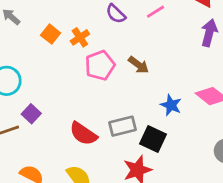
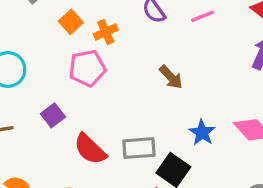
pink pentagon: (100, 65) -> (87, 68), moved
purple square: (31, 114) -> (53, 115), moved

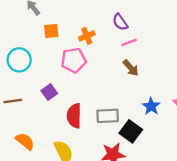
pink line: (202, 16) -> (129, 42), moved
orange square: (71, 22) -> (51, 31), moved, turned 35
red semicircle: (90, 149) -> (74, 116), turned 45

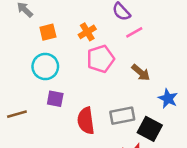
cyan circle: (19, 60) -> (45, 66), moved
pink pentagon: (73, 60) -> (101, 59), moved
brown arrow: (131, 68) -> (141, 72), moved
purple square: (49, 92) -> (55, 99), turned -35

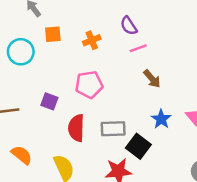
pink pentagon: (101, 59) -> (89, 85), moved
cyan circle: (45, 66) -> (21, 52), moved
brown arrow: (141, 72) -> (152, 79), moved

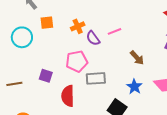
purple semicircle: (129, 26) -> (93, 38), moved
brown arrow: (152, 79) -> (137, 58), moved
gray rectangle: (113, 129) -> (96, 78), moved

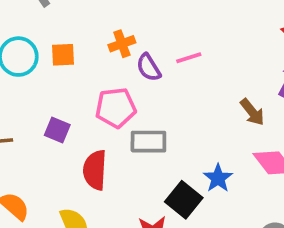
orange square: (47, 23) -> (63, 55), moved
brown arrow: (137, 58) -> (252, 112), moved
blue star: (134, 87) -> (218, 178), moved

